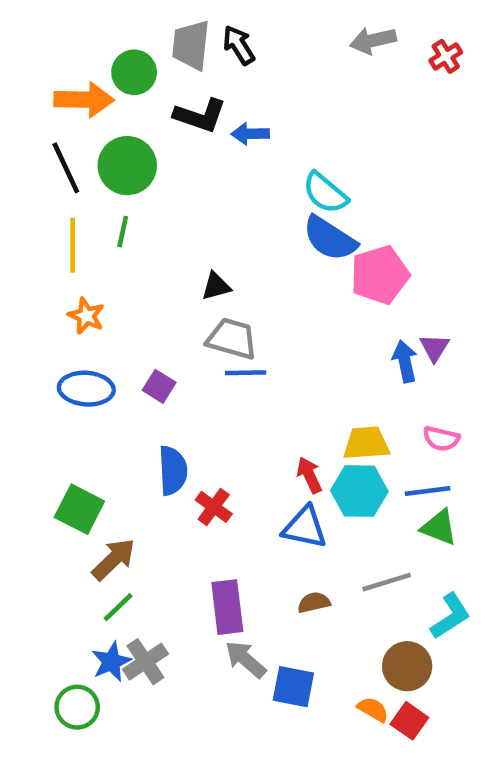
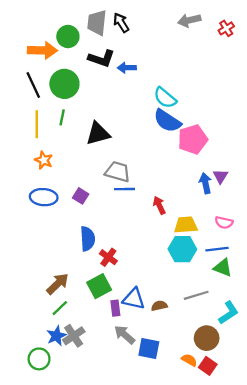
black triangle: (216, 286) -> (98, 134), moved, size x1.6
red arrow: (309, 475) -> (159, 205), moved
green square: (79, 509) -> (99, 286), moved, turned 35
blue triangle: (305, 527) -> (134, 299), moved
purple rectangle: (227, 607) -> (115, 308), size x0.6

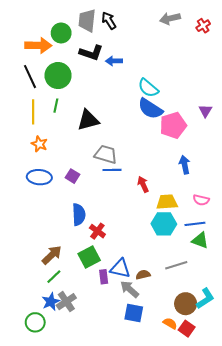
purple triangle: (220, 176) -> (205, 111), moved
cyan L-shape: (229, 313) -> (205, 299), moved
gray arrow: (125, 335) -> (130, 289), moved

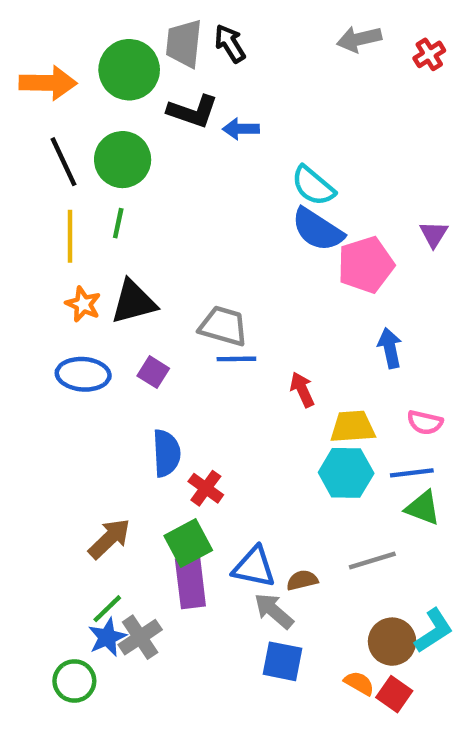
green circle: (61, 33) -> (129, 70), size x1.4
orange arrow: (38, 45) -> (48, 83), moved
black triangle: (88, 120) -> (134, 302), moved
green line: (54, 277) -> (107, 609), moved
purple rectangle: (104, 277) -> (190, 582), moved, size x1.6

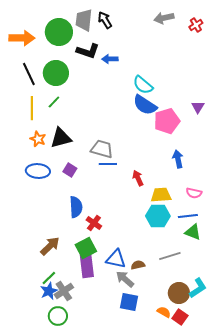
green line: (118, 223) -> (54, 102), turned 32
green circle: (74, 681) -> (58, 316), moved

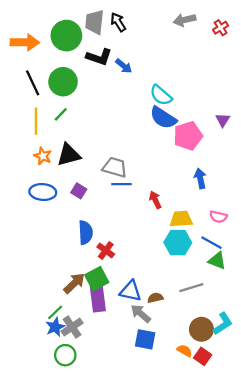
blue arrow: (110, 59) -> (124, 66), turned -140
blue line: (188, 216) -> (212, 243), turned 36
brown arrow: (50, 246) -> (74, 283), moved

